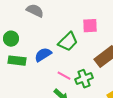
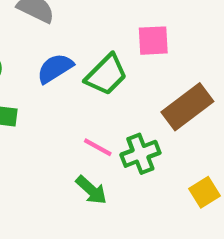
blue semicircle: (43, 55) -> (55, 68), moved

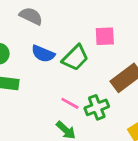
blue semicircle: (55, 68) -> (43, 54), turned -125

